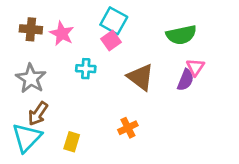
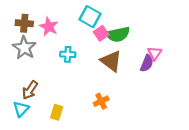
green semicircle: (181, 35) -> (118, 34), moved
pink square: (111, 41) -> (101, 33), moved
gray star: (31, 78) -> (24, 48), moved
cyan triangle: (27, 138) -> (21, 109), size x0.7

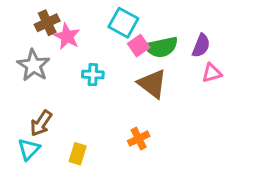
brown cross: (24, 23) -> (47, 23), moved, turned -30
pink triangle: (155, 53) -> (212, 73), turned 40
purple semicircle: (147, 63) -> (201, 46), moved

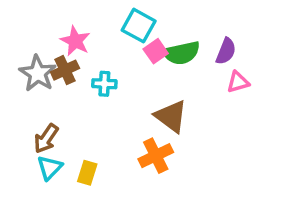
brown cross: (47, 23) -> (65, 70), moved
brown triangle: (152, 84) -> (171, 116), moved
orange cross: (139, 139) -> (156, 156), size x1.4
cyan triangle: (29, 149) -> (50, 168), moved

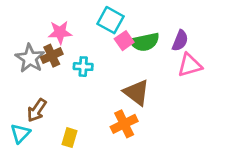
pink star: (75, 41) -> (60, 32), turned -30
pink triangle: (238, 82) -> (190, 65), size x1.4
cyan triangle: (50, 168) -> (20, 133), moved

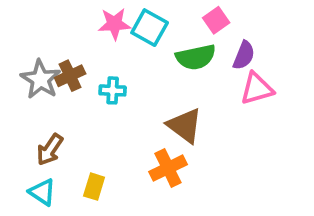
pink star: (60, 32) -> (114, 24), moved
pink square: (124, 41) -> (216, 20), moved
cyan triangle: (20, 133) -> (42, 192), moved, turned -40

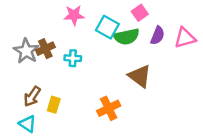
cyan square: (150, 28) -> (107, 27), moved
pink triangle: (257, 89) -> (185, 38), moved
brown triangle: (185, 126) -> (140, 76), moved
yellow rectangle: (94, 187) -> (54, 105), moved

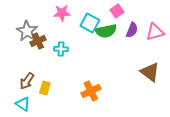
gray star: (26, 51) -> (27, 31), moved
brown triangle: (140, 76) -> (150, 72), moved

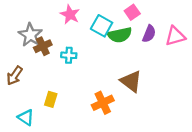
pink star: (62, 13) -> (70, 15), turned 30
brown triangle: (150, 72) -> (131, 81), moved
brown arrow: (27, 81) -> (15, 76), moved

